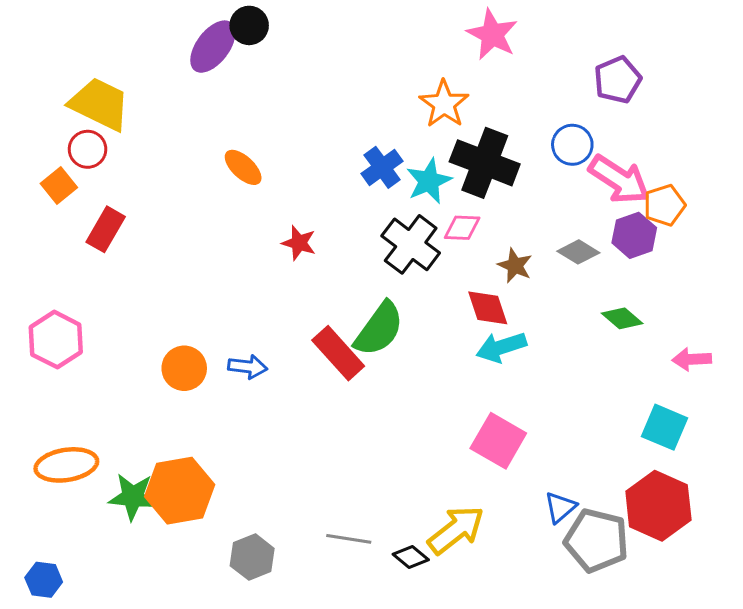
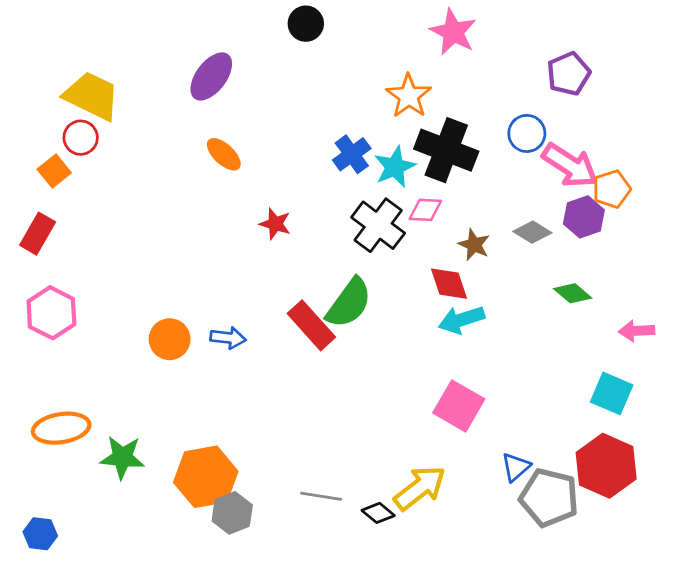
black circle: (249, 25) -> (306, 24), moved
purple ellipse: (213, 47) -> (211, 76), moved
red rectangle: (106, 229) -> (38, 234), moved
orange hexagon: (180, 491) -> (206, 477), moved

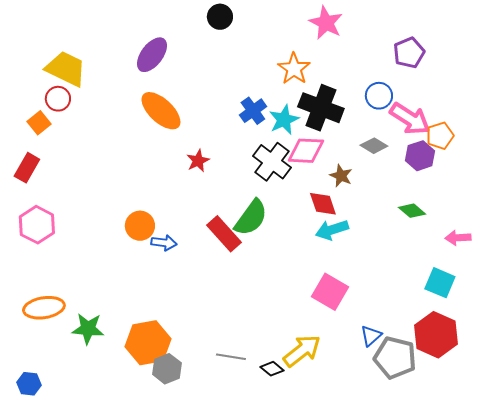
orange ellipse: (224, 154) -> (161, 111), size x1.6
pink diamond: (425, 210) -> (306, 151), size x1.5
red star: (275, 224) -> (198, 161), turned 30
gray diamond: (532, 232) -> (374, 146), moved
orange circle: (170, 339) -> (140, 226), moved

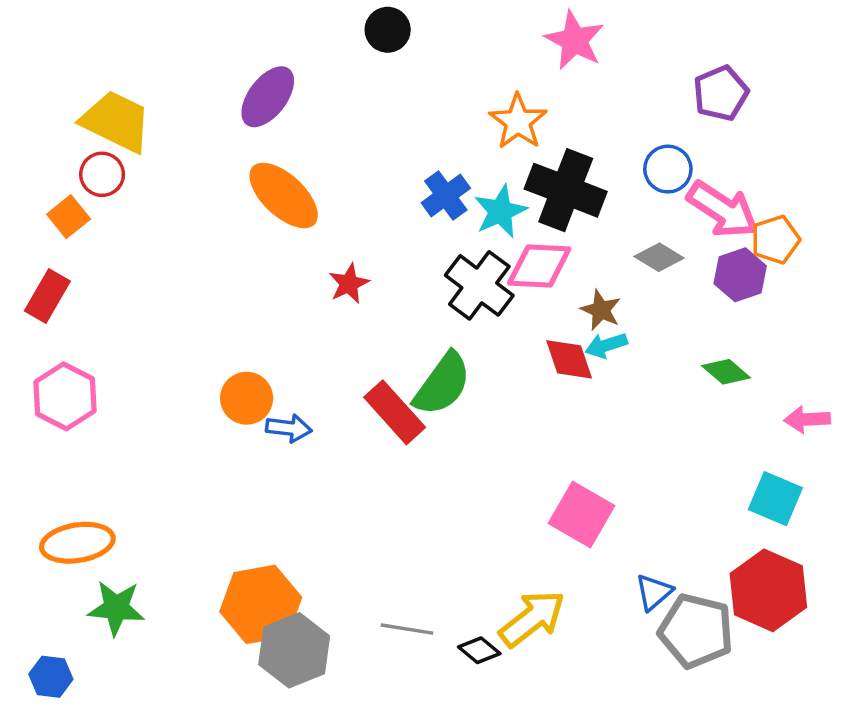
cyan arrow: (332, 230) -> (606, 345), moved, size x0.7
green star: (88, 329) -> (116, 608), moved
gray hexagon: (167, 369) -> (294, 650), size x1.4

